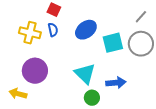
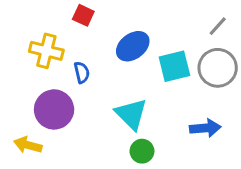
blue semicircle: (53, 30) -> (82, 72), moved
blue arrow: (116, 83) -> (205, 128), moved

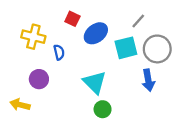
red square: (83, 15) -> (72, 19), moved
gray line: (218, 26) -> (138, 21), moved
purple circle: (54, 109) -> (39, 79), size x0.7
blue arrow: (205, 128) -> (148, 80), moved, turned 85

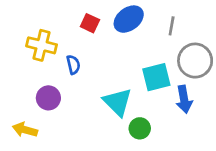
gray line: (138, 21) -> (172, 26), turned -32
blue ellipse: (96, 33) -> (129, 19), moved
cyan square: (126, 48) -> (156, 77), moved
green circle: (103, 109) -> (140, 128), moved

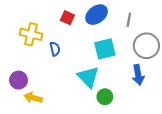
cyan square: (156, 77) -> (105, 49), moved
purple circle: (48, 98) -> (19, 80), moved
yellow arrow: (25, 130) -> (33, 98), moved

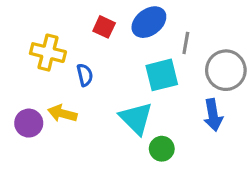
gray line: (129, 20) -> (186, 43), moved
yellow arrow: (33, 98) -> (62, 113), moved

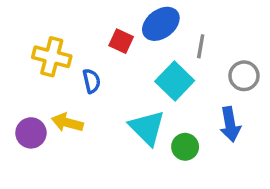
red square: (104, 27) -> (121, 41), moved
gray circle: (226, 70) -> (244, 76), size x0.7
cyan square: (162, 75) -> (175, 81), turned -32
green circle: (162, 149) -> (185, 147), moved

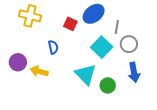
yellow cross: (52, 57) -> (30, 16), moved
gray circle: (244, 76) -> (129, 44), moved
purple circle: (31, 133) -> (18, 62), moved

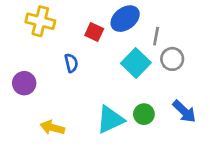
yellow arrow: (39, 71) -> (52, 128), moved
blue arrow: (134, 72) -> (184, 111), moved, turned -36
cyan triangle: (85, 74) -> (110, 120), moved, turned 50

